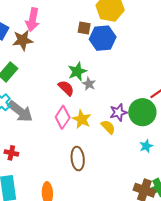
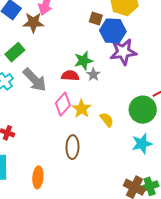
red semicircle: (66, 88) -> (70, 76), turned -48
gray arrow: (20, 111) -> (35, 80), moved
purple star: (118, 112) -> (123, 52), moved, size x1.5
cyan star: (146, 146) -> (142, 144), size x1.5

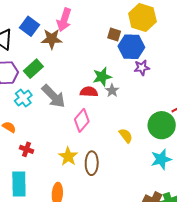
purple star: (123, 52) -> (142, 68), size x0.6
yellow star: (82, 109) -> (68, 156), moved

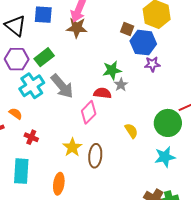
blue square: (30, 26) -> (43, 15), turned -36
brown star: (52, 39) -> (77, 28), moved
red semicircle: (89, 92) -> (103, 93), moved
cyan cross: (23, 98) -> (32, 86), size x1.4

